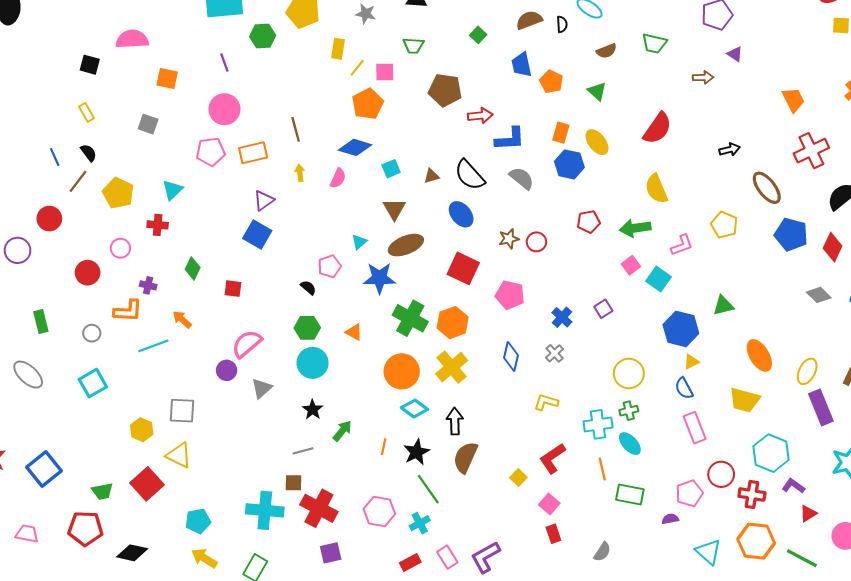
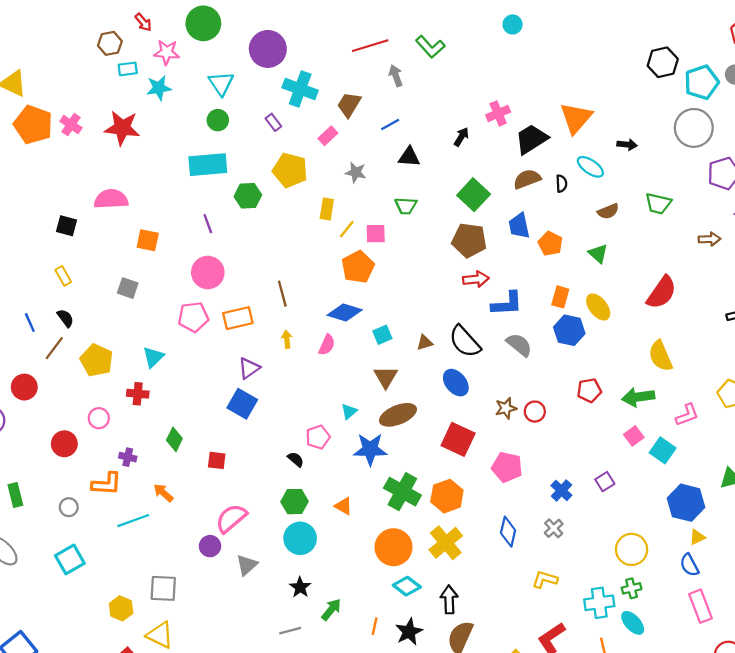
green square: (478, 35) -> (474, 195), size x1.8
brown pentagon: (445, 90) -> (469, 240), moved

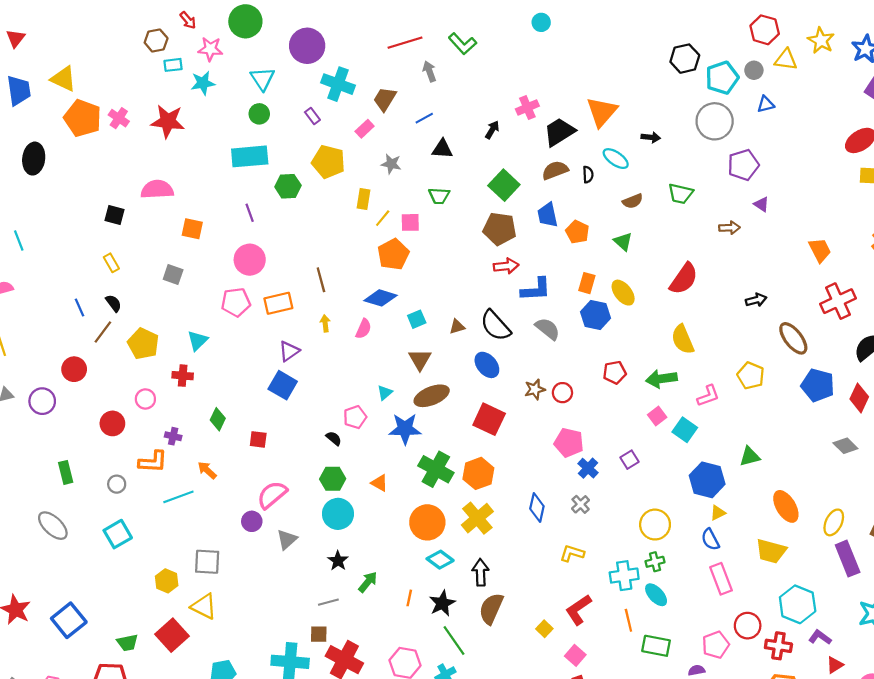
pink pentagon: (507, 467) -> (569, 443), moved

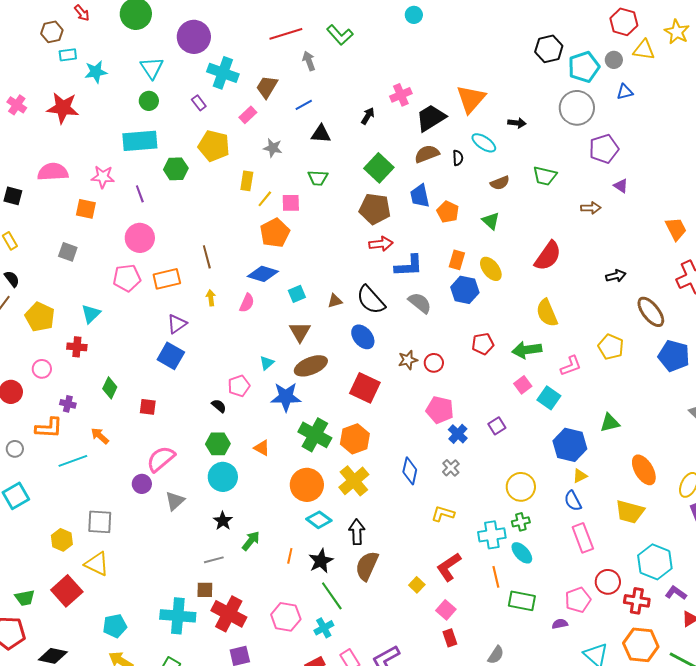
pink star: (210, 49) -> (103, 177), moved

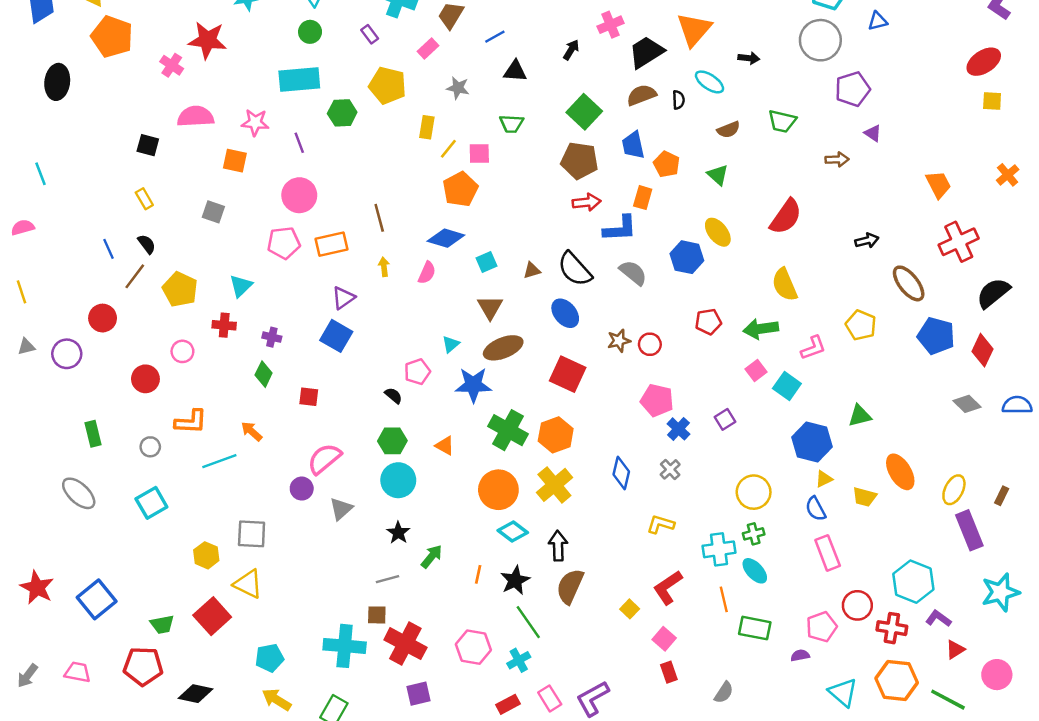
pink cross: (17, 105) -> (172, 65), moved
orange rectangle: (457, 260) -> (643, 198), moved
purple cross: (68, 404) -> (272, 337), moved
yellow trapezoid: (630, 512) -> (864, 497), moved, size x0.7

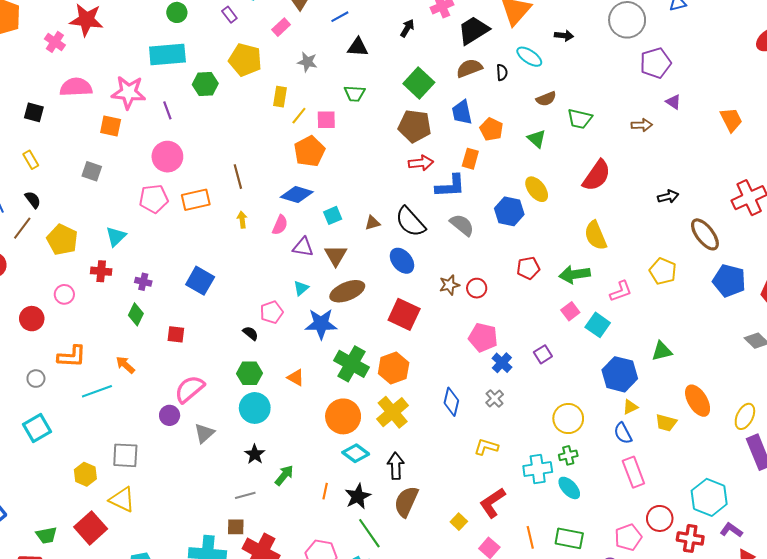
green trapezoid: (782, 121) -> (580, 119), moved
pink star: (255, 122) -> (128, 92), size x1.4
orange trapezoid: (938, 184) -> (731, 120), moved
purple triangle: (343, 298) -> (303, 247), moved, turned 45
orange line: (724, 599) -> (530, 537), moved

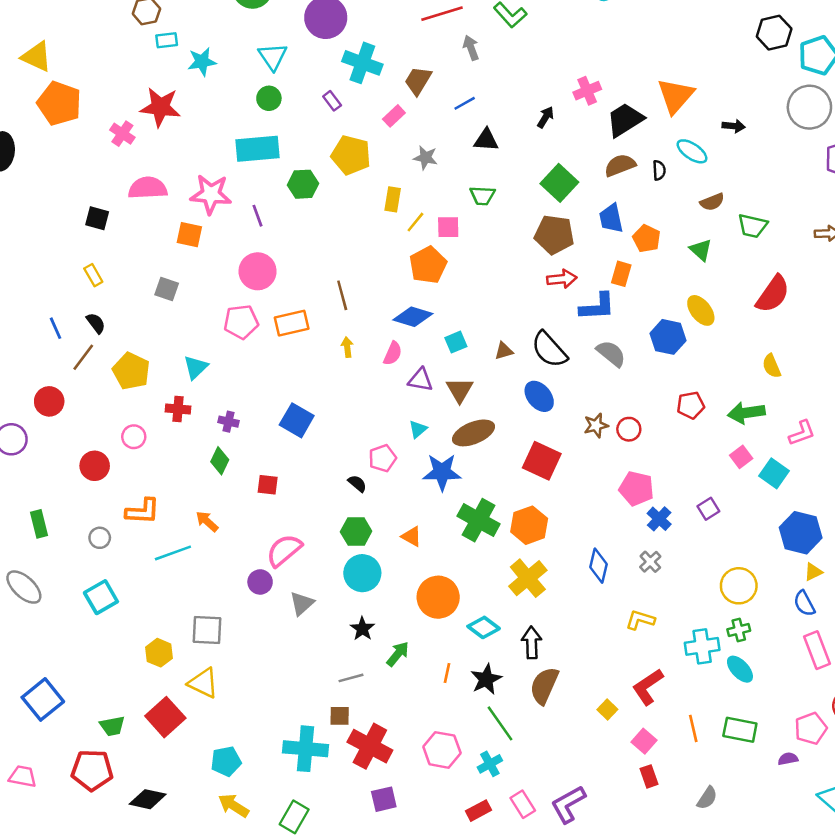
yellow semicircle: (596, 235) -> (772, 366), size x0.7
orange circle: (343, 416) -> (438, 597), moved

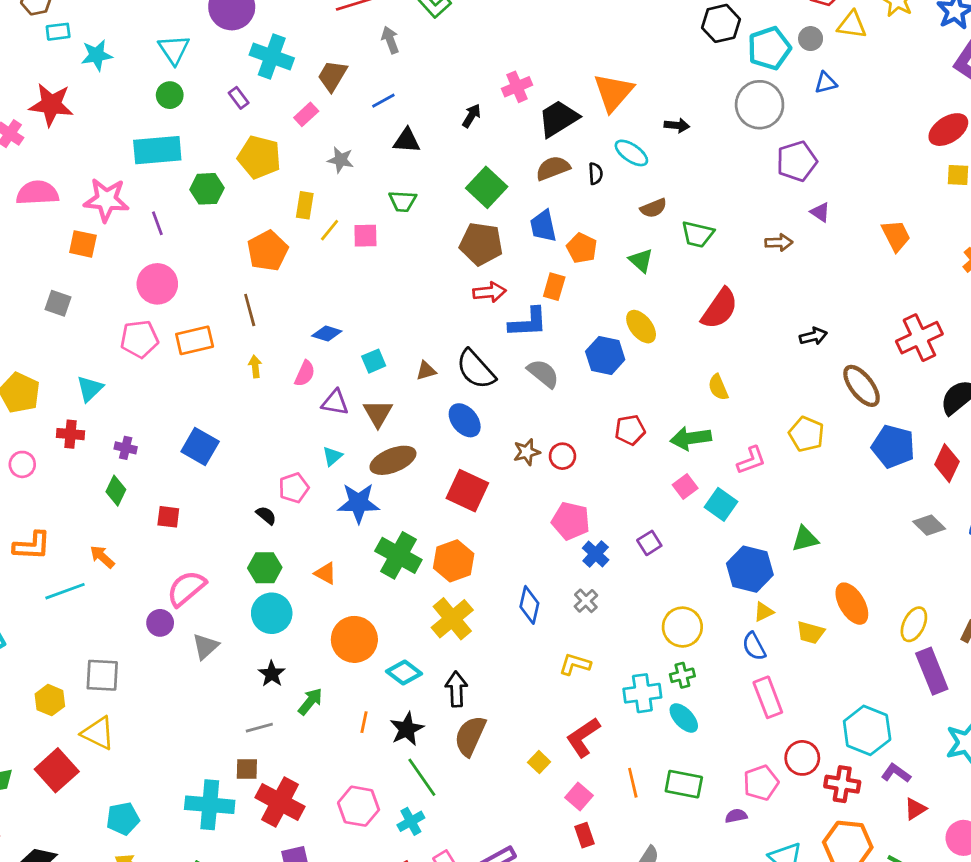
orange pentagon: (428, 265) -> (268, 251), moved
blue diamond: (413, 317) -> (327, 333), size x0.7

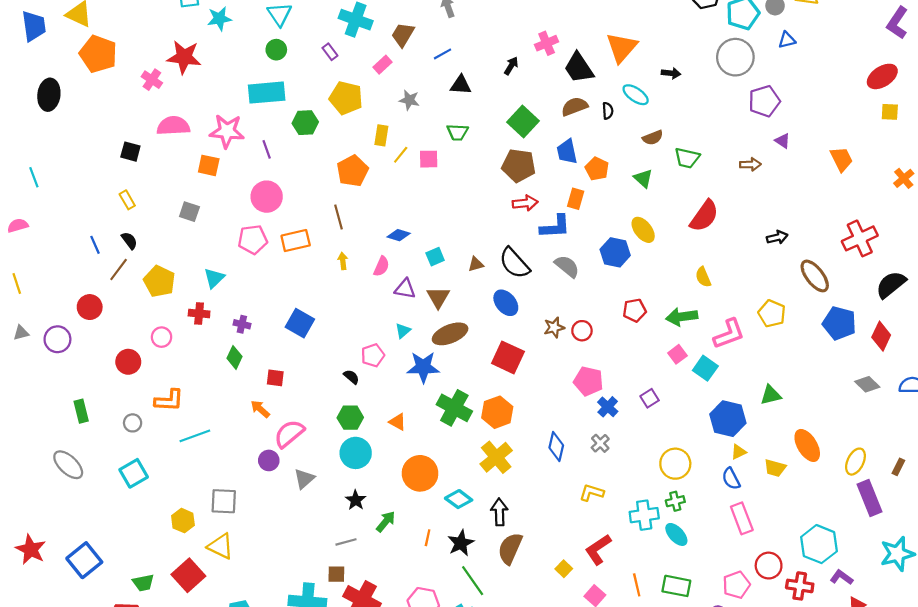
black trapezoid: (558, 119) -> (579, 68), turned -92
pink L-shape: (751, 460) -> (729, 334), size x1.4
orange arrow: (102, 557) -> (260, 409), moved

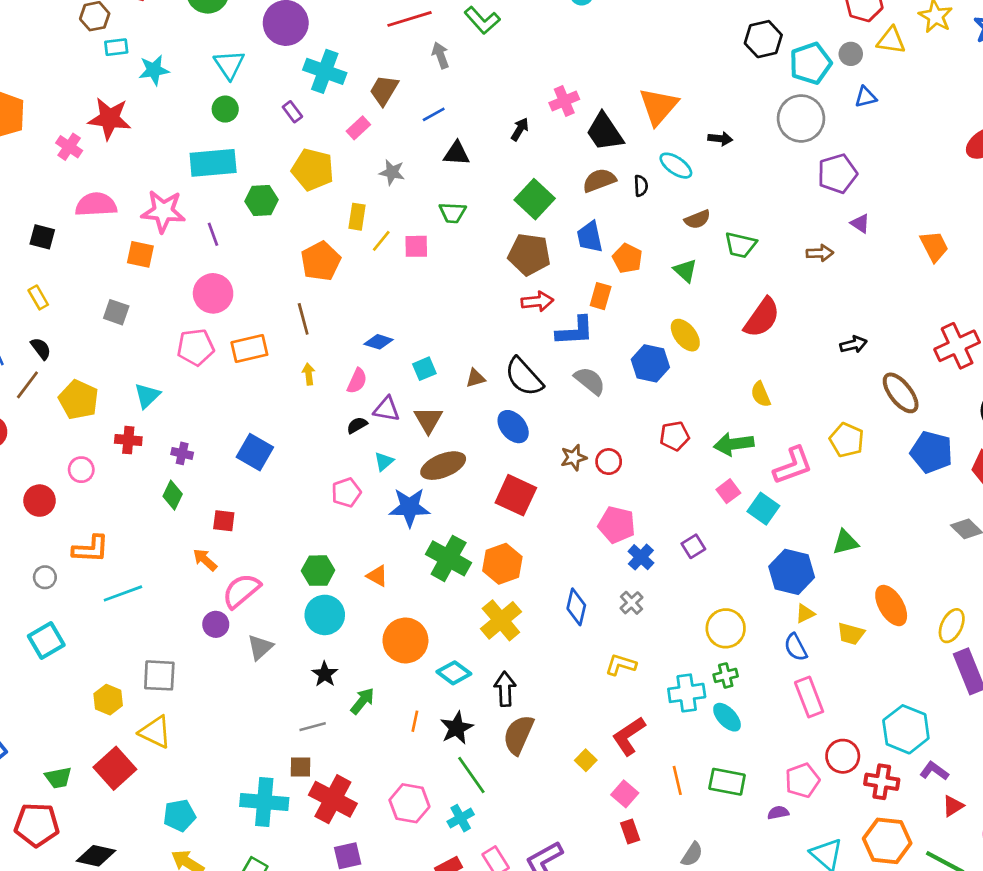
black semicircle: (351, 377) -> (357, 425), moved, turned -70

